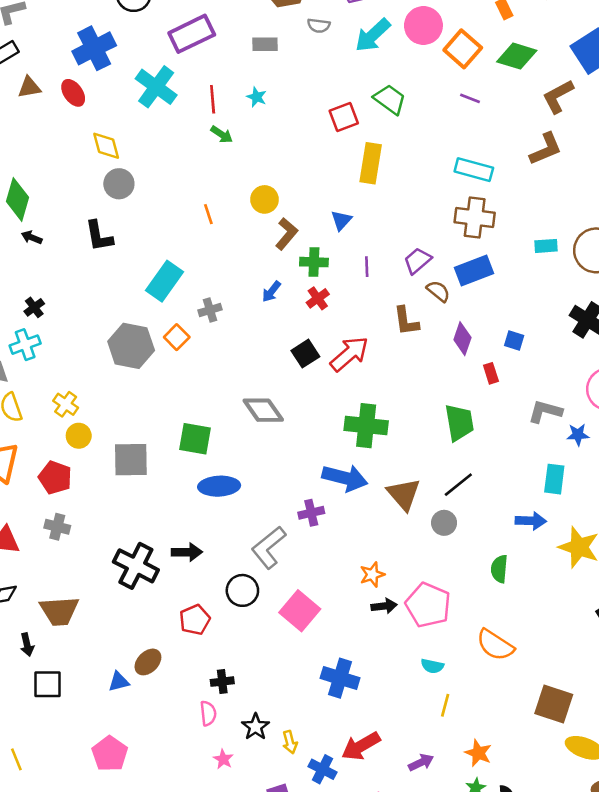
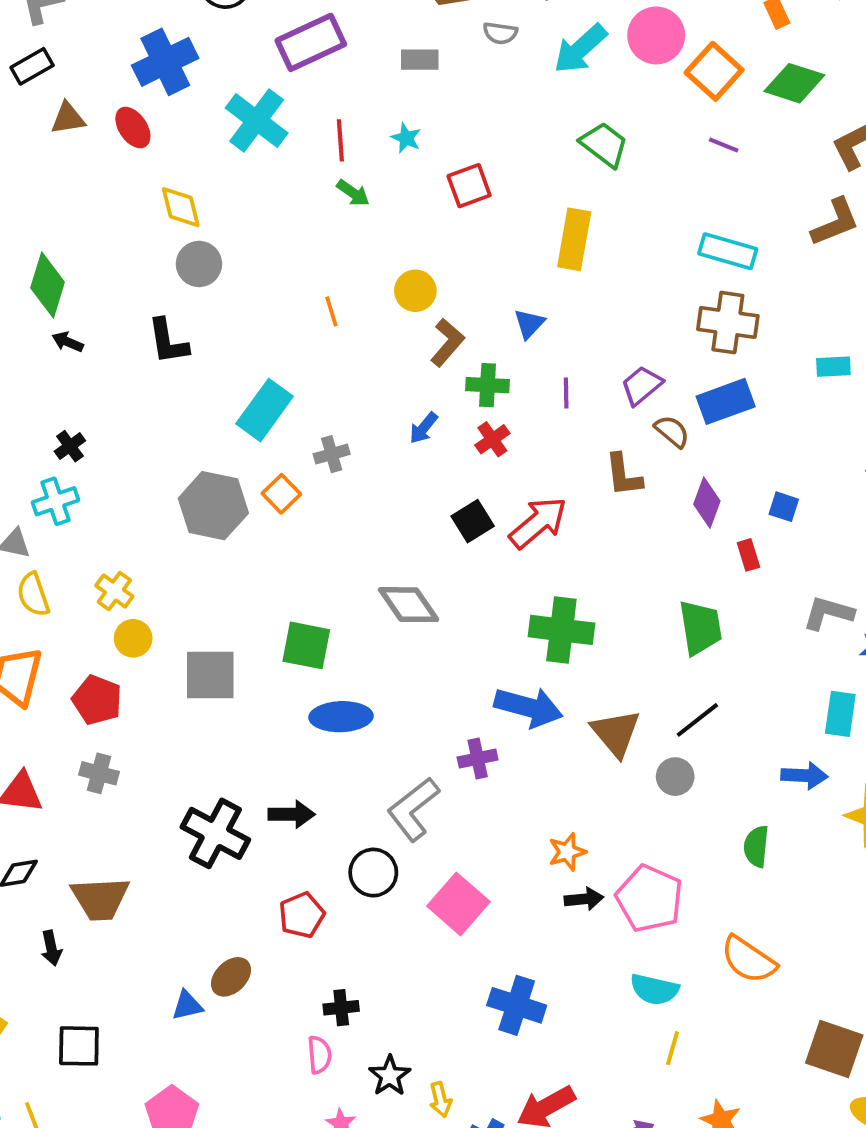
red square: (344, 117) -> (469, 186), moved
cyan semicircle: (432, 666) -> (654, 989), size x1.4
black square: (48, 684) -> (79, 1046), moved

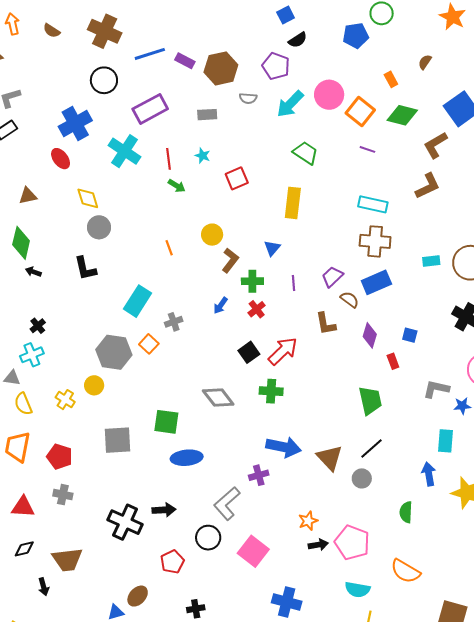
brown triangle: (68, 118) -> (28, 196), moved
green cross: (561, 630) -> (271, 391), moved, size x0.7
yellow circle: (133, 638) -> (94, 385), moved
blue arrow: (804, 776) -> (429, 474), turned -100

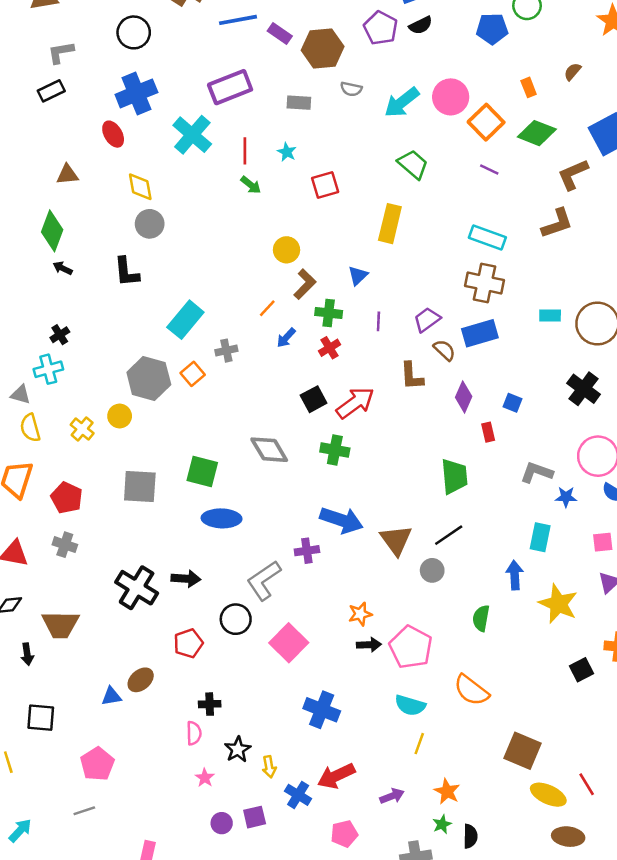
purple pentagon: (276, 66) -> (381, 28), moved
black circle: (104, 80) -> (134, 32), moved
orange line: (169, 248) -> (267, 308), moved, turned 56

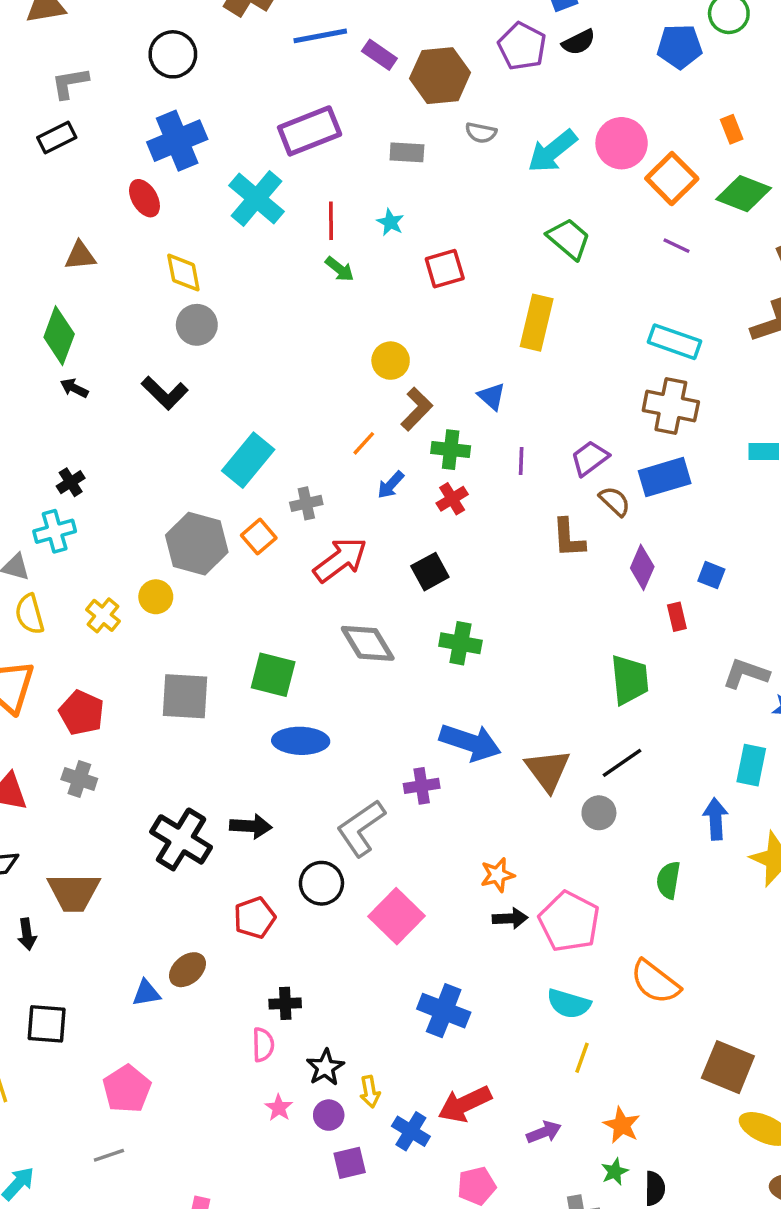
black L-shape: (127, 272) -> (165, 393), turned -40
blue triangle: (358, 276) -> (492, 396), turned -35
red arrow: (355, 403) -> (340, 560), moved
purple circle: (222, 823) -> (329, 1115), moved

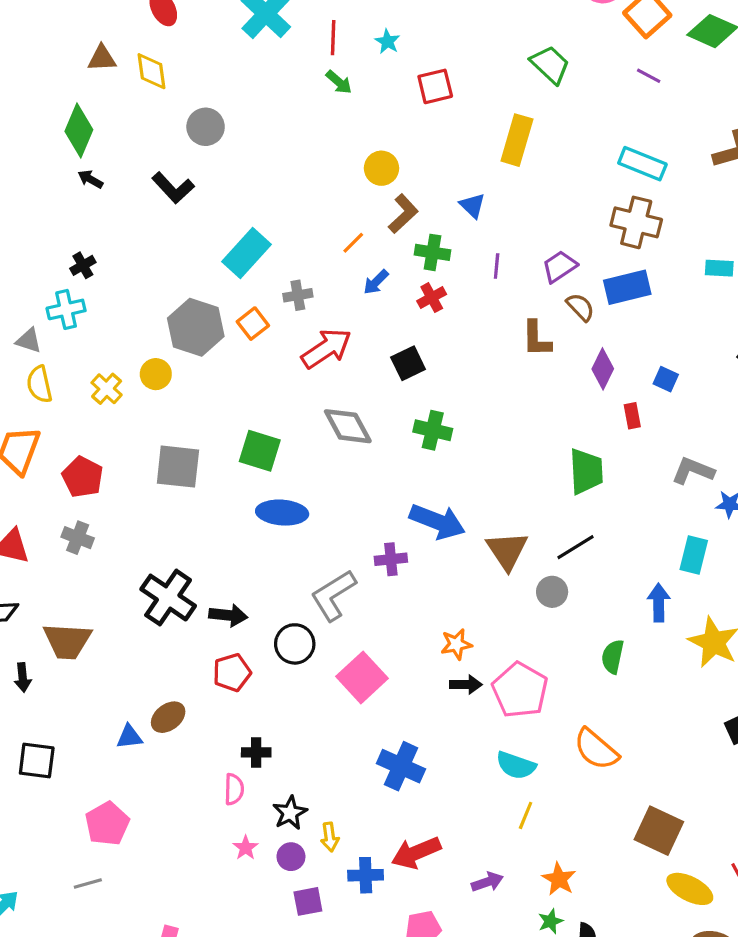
yellow diamond: (183, 273) -> (152, 71), moved
black arrow: (251, 826) -> (228, 615), moved
blue cross: (411, 1131) -> (366, 875), turned -36

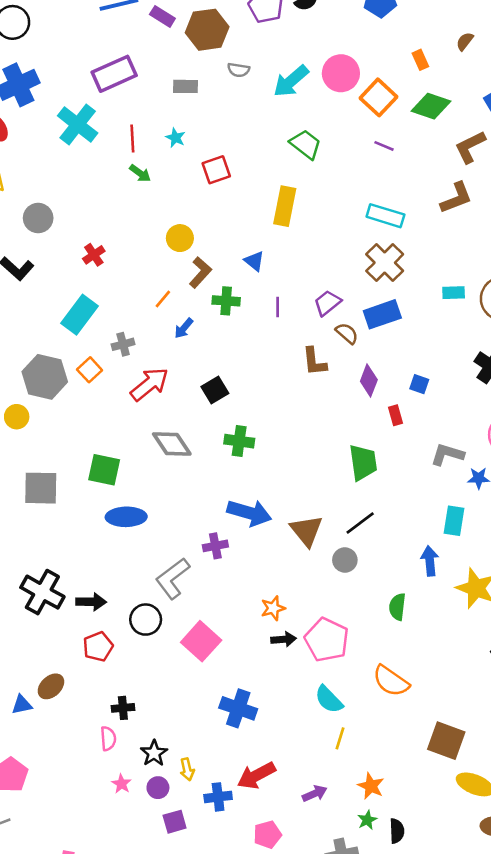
brown cross: (636, 222) -> (385, 263), turned 36
red cross: (432, 298) -> (94, 255), moved
cyan semicircle: (516, 765) -> (329, 699), turned 32

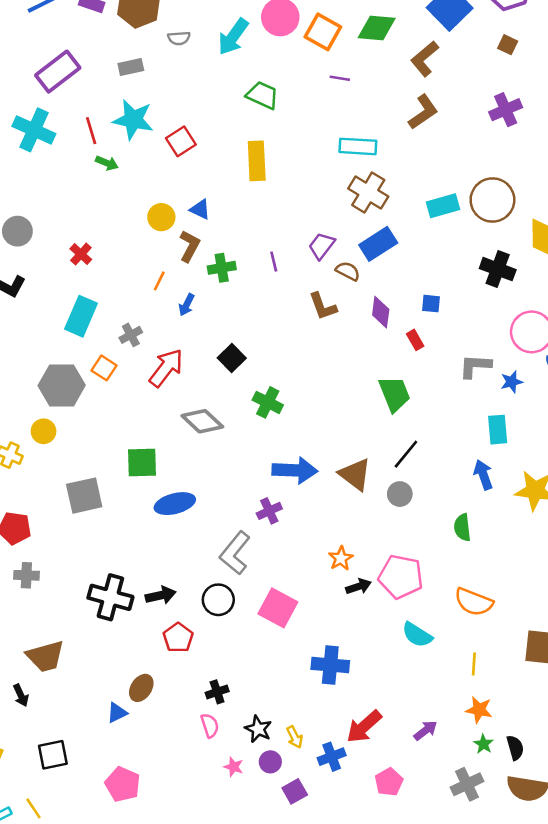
cyan star: (176, 138) -> (133, 120), size x2.0
blue triangle: (254, 261) -> (200, 209), moved
cyan rectangle: (454, 293) -> (443, 206), size x1.4
green cross: (239, 441) -> (268, 402), turned 32
yellow line: (340, 738) -> (474, 664), moved

